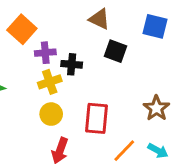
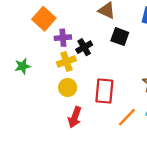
black cross: (72, 64) -> (84, 47), turned -35

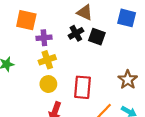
orange square: (44, 19) -> (26, 20), turned -30
black cross: (84, 47) -> (76, 33), moved

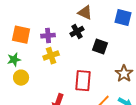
orange square: (26, 20) -> (21, 35), moved
black square: (97, 37) -> (100, 47), moved
yellow circle: (48, 84) -> (21, 78), moved

